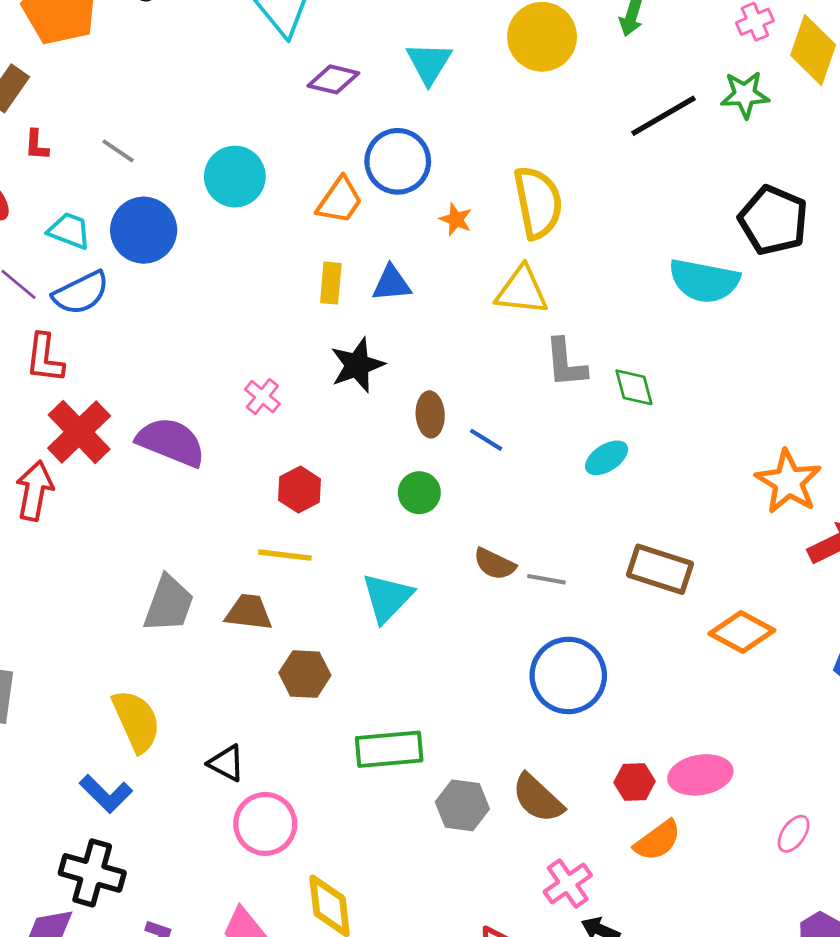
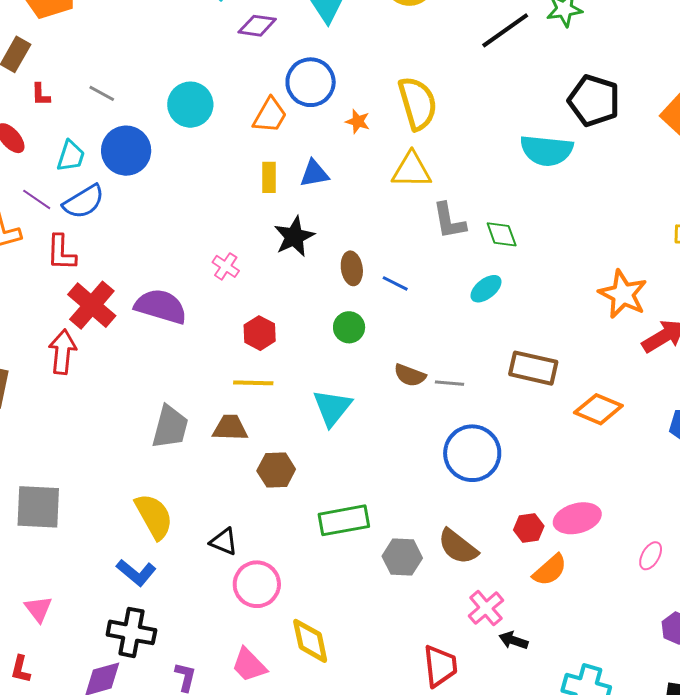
cyan trapezoid: (69, 231) -> (71, 156), turned 92

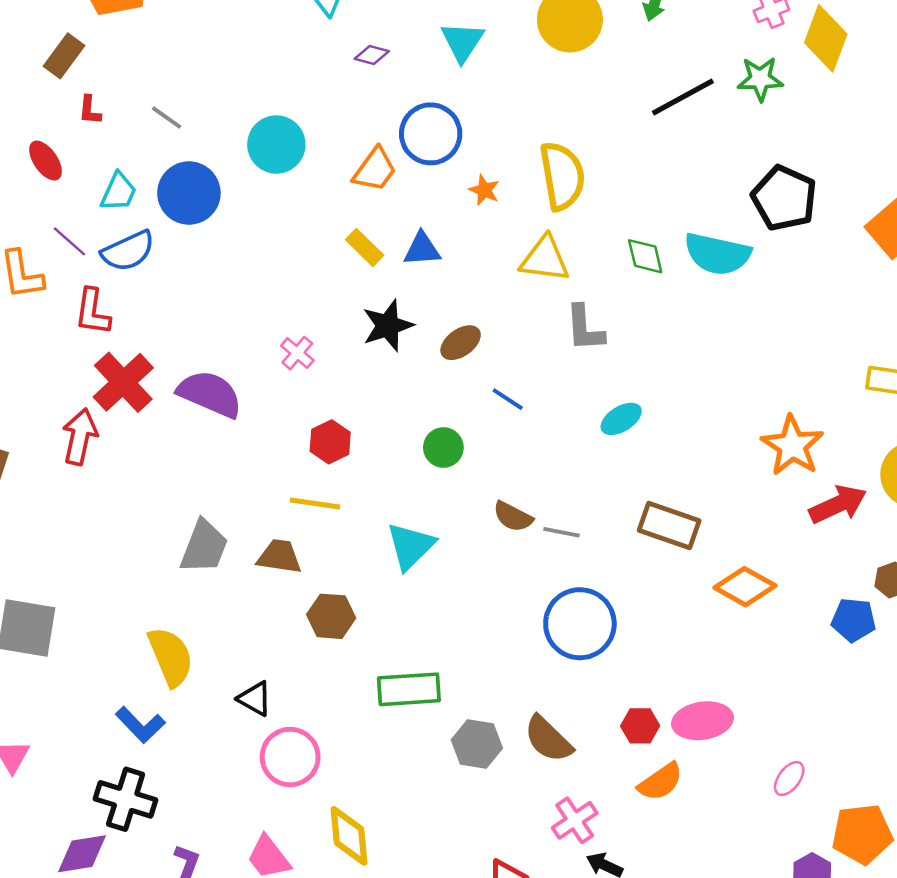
purple diamond: (257, 26) -> (372, 55), size x0.7
yellow rectangle: (269, 177) -> (365, 247), turned -52
green diamond: (502, 234) -> (645, 256), moved
brown ellipse: (352, 268) -> (461, 343), moved, turned 56

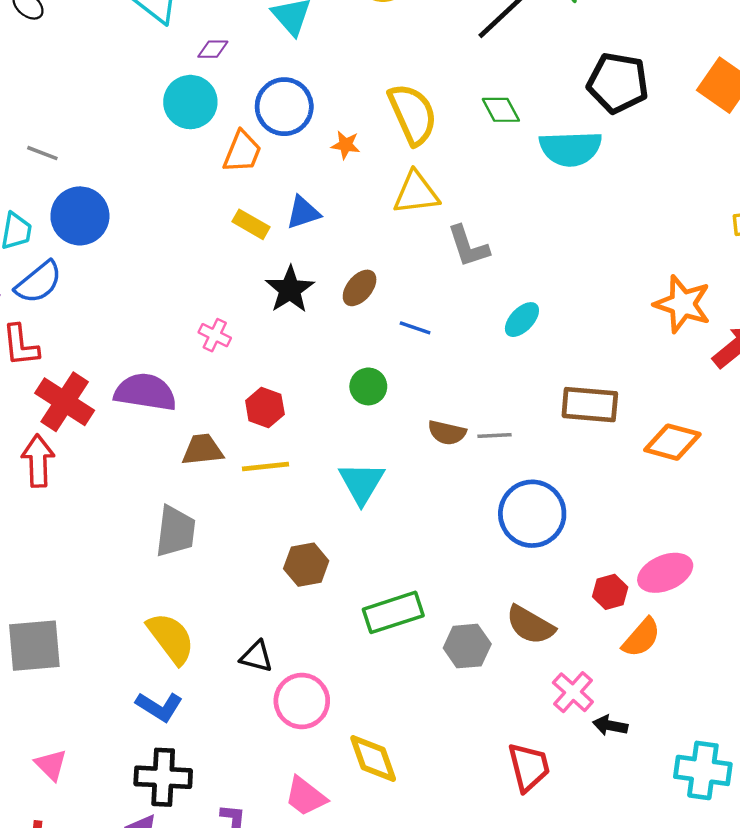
cyan circle: (276, 145) -> (190, 102), moved
green diamond: (645, 256) -> (501, 110), moved
brown trapezoid: (279, 557) -> (203, 450), moved

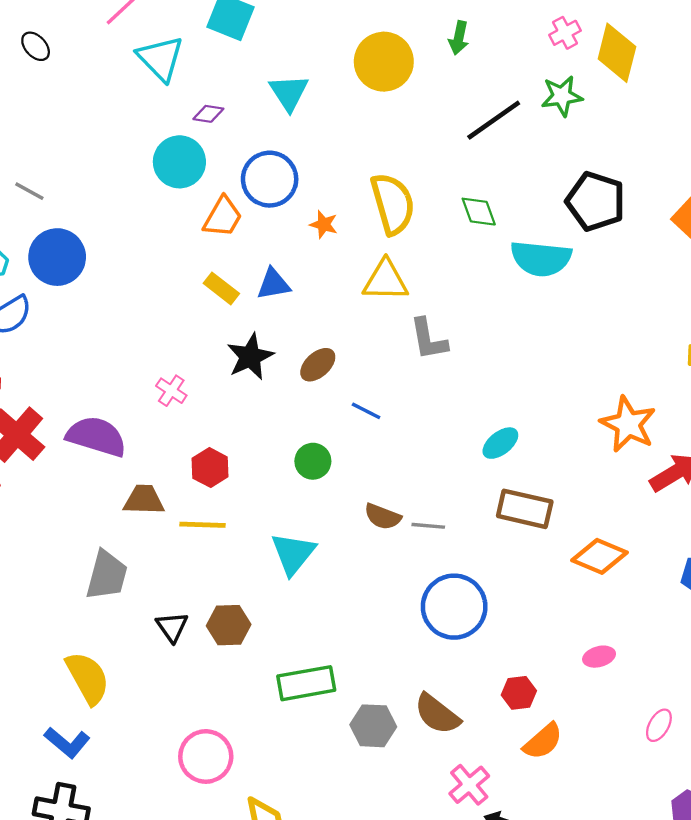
cyan ellipse: (522, 320) -> (500, 443), moved
pink ellipse: (665, 573) -> (599, 657), moved, size x0.6
black triangle: (256, 657) -> (172, 627), moved, turned 32

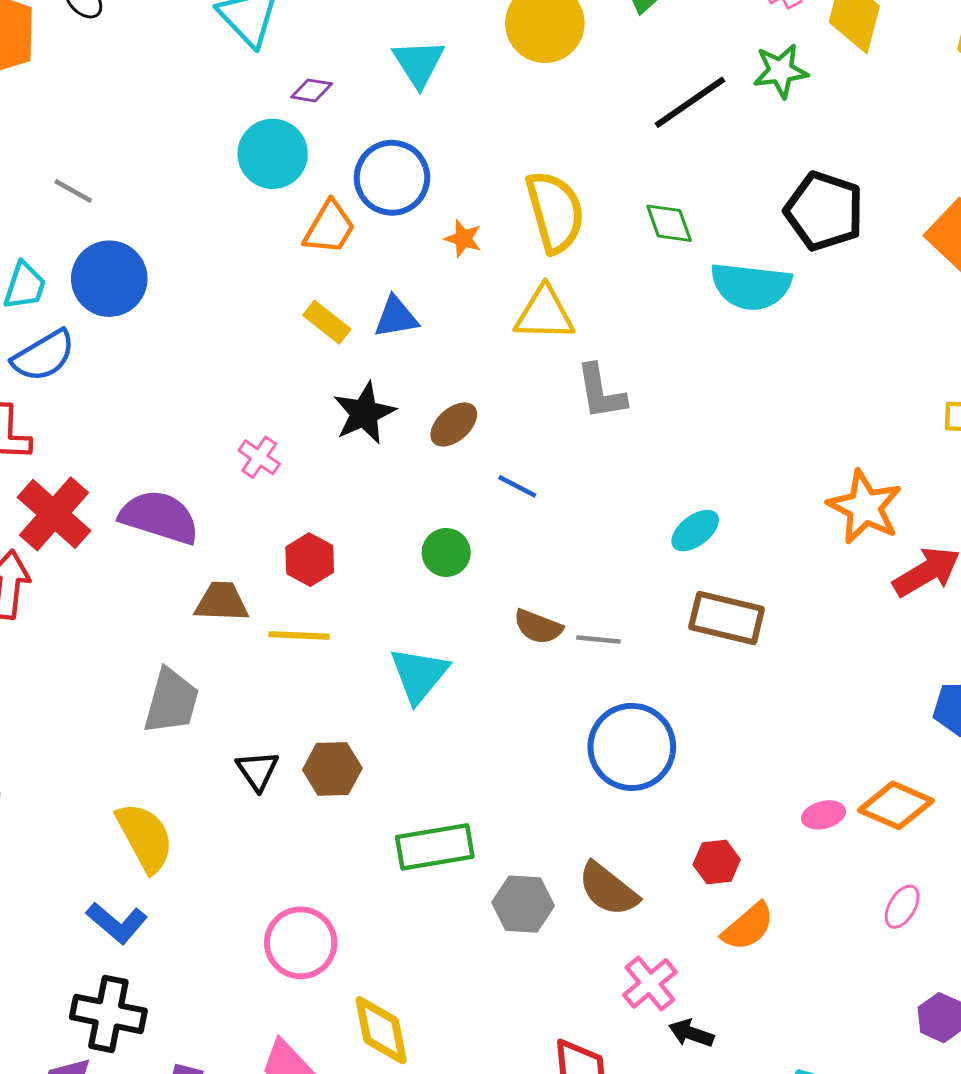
orange diamond: (600, 556) -> (896, 805), moved

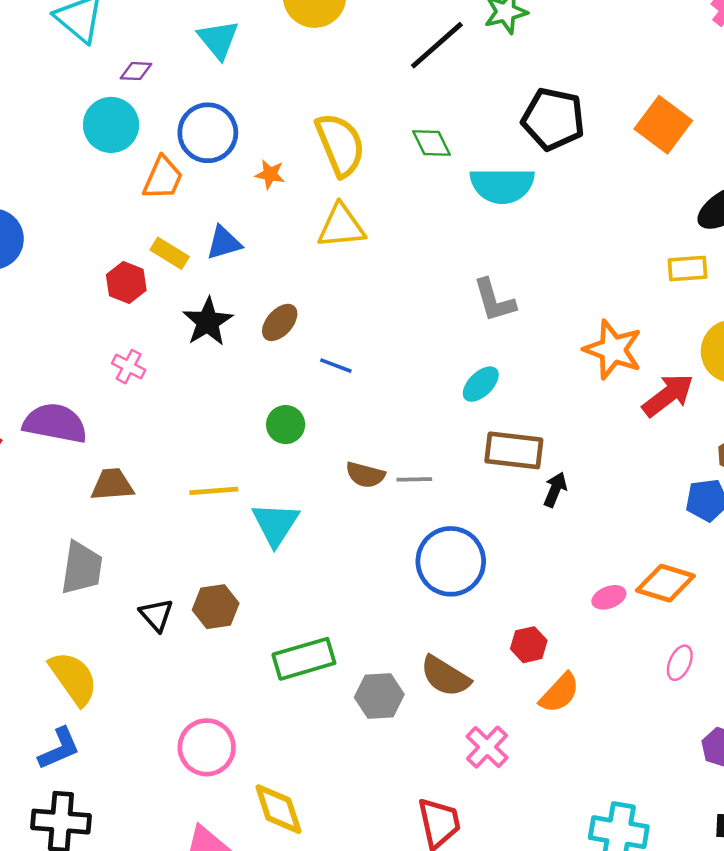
gray L-shape: (601, 392) -> (494, 300), moved
red hexagon: (310, 560) -> (126, 283), moved
yellow line: (299, 635) -> (214, 491), moved
blue L-shape: (117, 923) -> (59, 749), turned -57
black arrow: (691, 1033) -> (555, 489), moved, turned 100

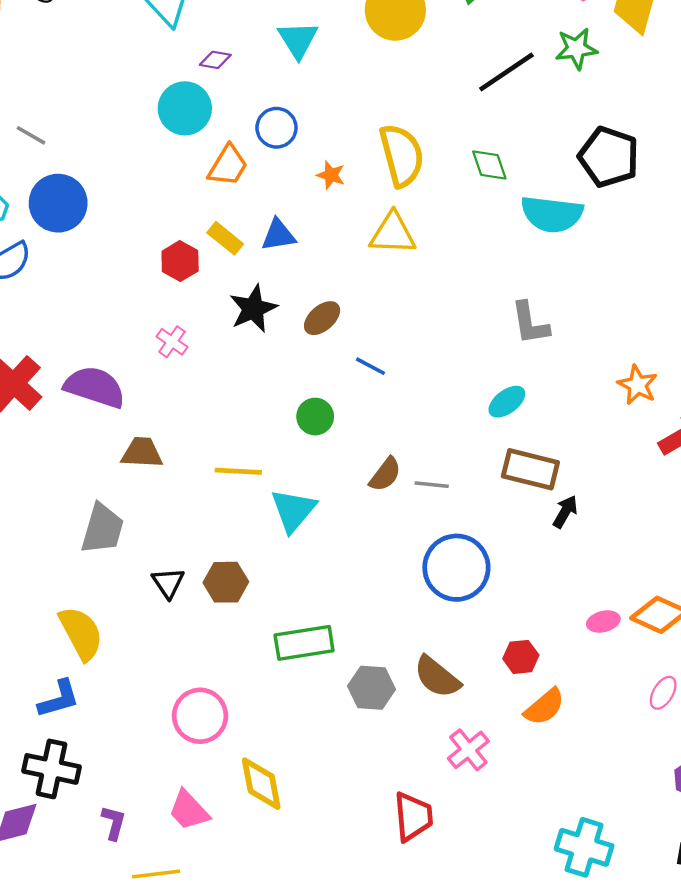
blue circle: (208, 133) -> (276, 128), size x0.7
orange star: (613, 350) -> (638, 385), size x0.7
brown semicircle: (365, 475) -> (385, 474), turned -75

